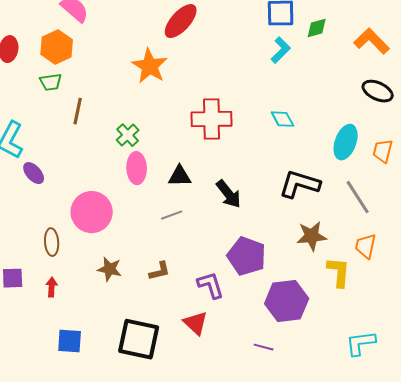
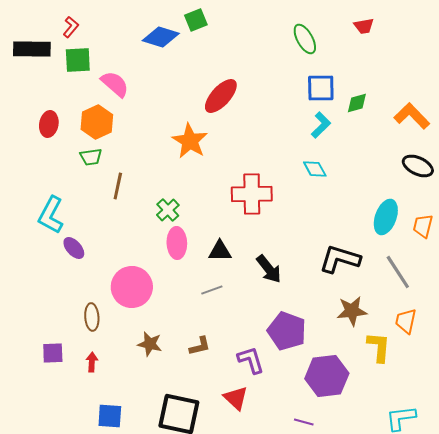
cyan diamond: (283, 119) -> (315, 169), moved

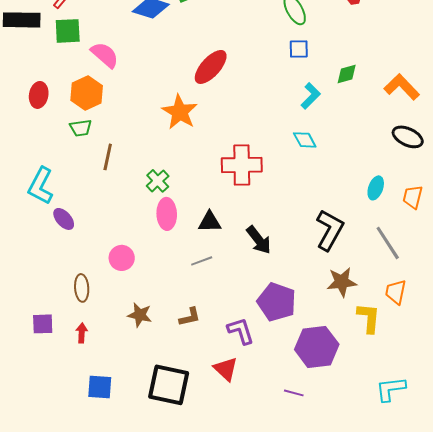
blue square: (321, 88) -> (299, 49), moved, size x0.7
cyan ellipse: (386, 217) -> (376, 188), size x0.7
black L-shape: (340, 259) -> (330, 230), turned 102
pink circle: (132, 287) -> (122, 258), size x0.6

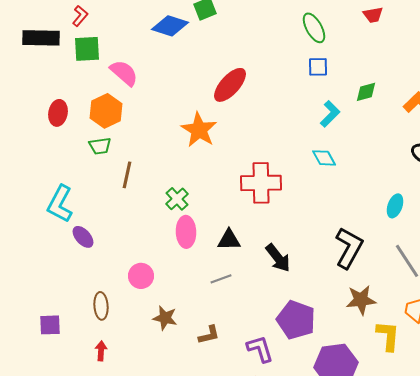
brown star: (140, 315) -> (165, 318), moved
purple square: (43, 324) -> (50, 325), moved

